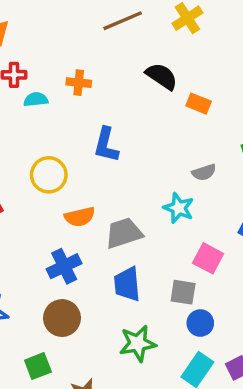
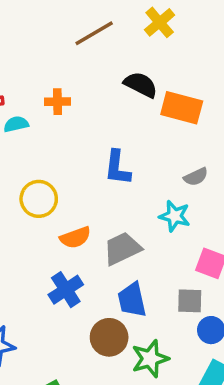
orange rectangle: (199, 104) -> (182, 108), size x1.6
blue L-shape: (106, 145) -> (117, 168), moved
brown circle: (62, 318) -> (109, 337), moved

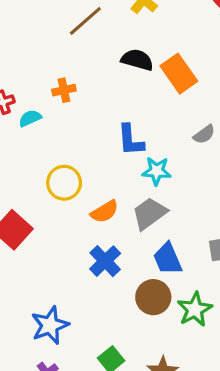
orange rectangle: (182, 108) -> (179, 74), turned 51
cyan star: (175, 216) -> (157, 171), moved

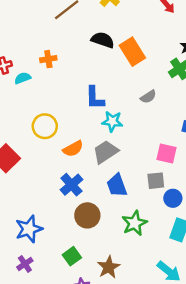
brown circle: (153, 297) -> (87, 215), moved

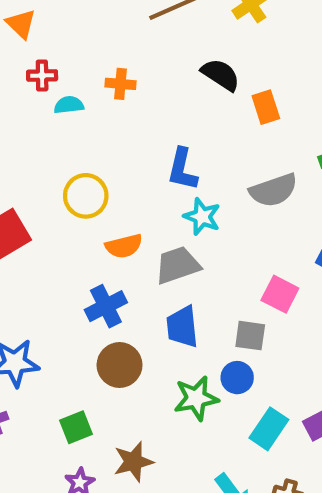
orange rectangle: (132, 52) -> (266, 107), size x0.7
gray semicircle: (148, 97) -> (273, 190), size x1.6
blue circle: (173, 198) -> (237, 378), moved

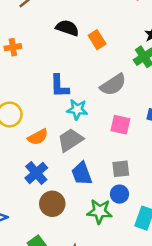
pink square: (280, 294) -> (120, 125), moved
green star: (196, 398) -> (100, 211), turned 30

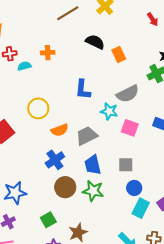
cyan star: (77, 109) -> (109, 111), moved
blue circle: (119, 194) -> (134, 188), moved
green star: (100, 211) -> (93, 191), moved

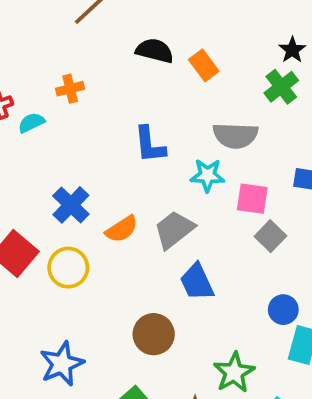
gray semicircle: (128, 94) -> (235, 136), turned 40
yellow circle: (38, 108) -> (68, 268), moved
blue cross: (55, 160) -> (71, 205), moved
gray square: (126, 165) -> (270, 236), moved, turned -35
green star: (93, 191) -> (234, 373), moved, turned -30

